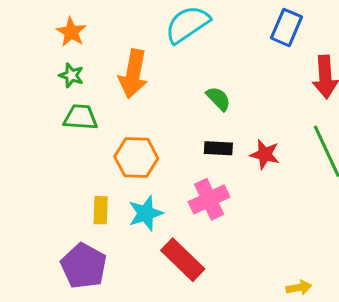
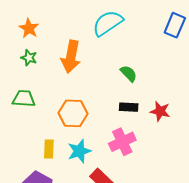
green trapezoid: (81, 117) -> (24, 99), moved

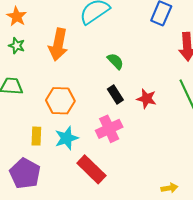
black rectangle: (129, 107) -> (115, 94), turned 54

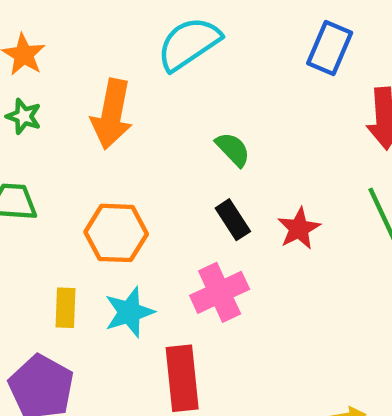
red star: (147, 99) -> (299, 229), turned 30
red rectangle: (91, 169) -> (182, 378), turned 40

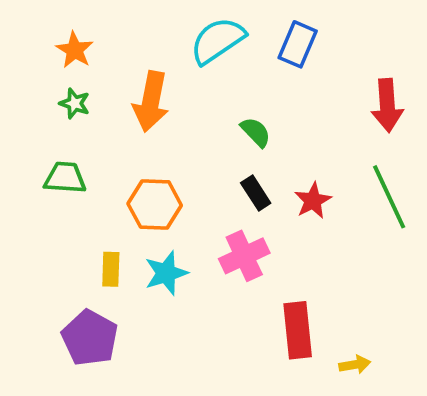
blue rectangle: (330, 48) -> (298, 44), moved
red rectangle: (182, 378) -> (298, 330), moved

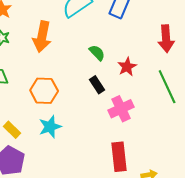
red star: (313, 201) -> (127, 67), moved
pink cross: (244, 256) -> (121, 109), moved
yellow rectangle: (111, 269) -> (12, 130), moved, turned -48

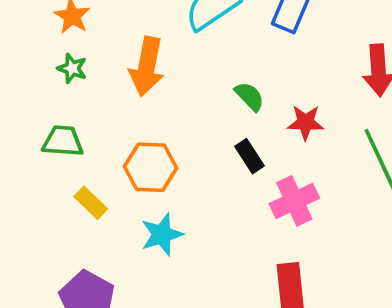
red star: (127, 67) -> (306, 123), turned 30
yellow rectangle: (12, 130) -> (91, 203), moved

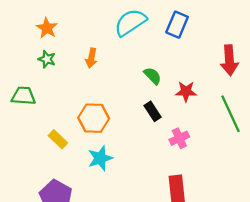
orange arrow: (147, 66) -> (91, 58), size x0.6
green trapezoid: (63, 141) -> (23, 96), moved
pink cross: (294, 201) -> (179, 138), size x0.7

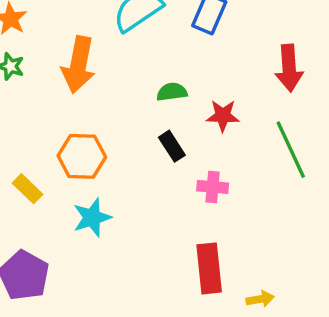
orange arrow: (91, 58) -> (78, 65), size x1.8
green semicircle: (153, 76) -> (172, 92), turned -54
pink cross: (179, 138) -> (213, 187), turned 30

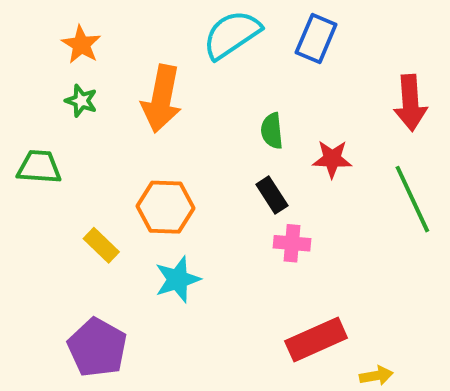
green semicircle: (172, 92) -> (272, 131), turned -88
pink cross: (213, 187) -> (292, 243), moved
red rectangle: (209, 268) -> (316, 340), turned 72

